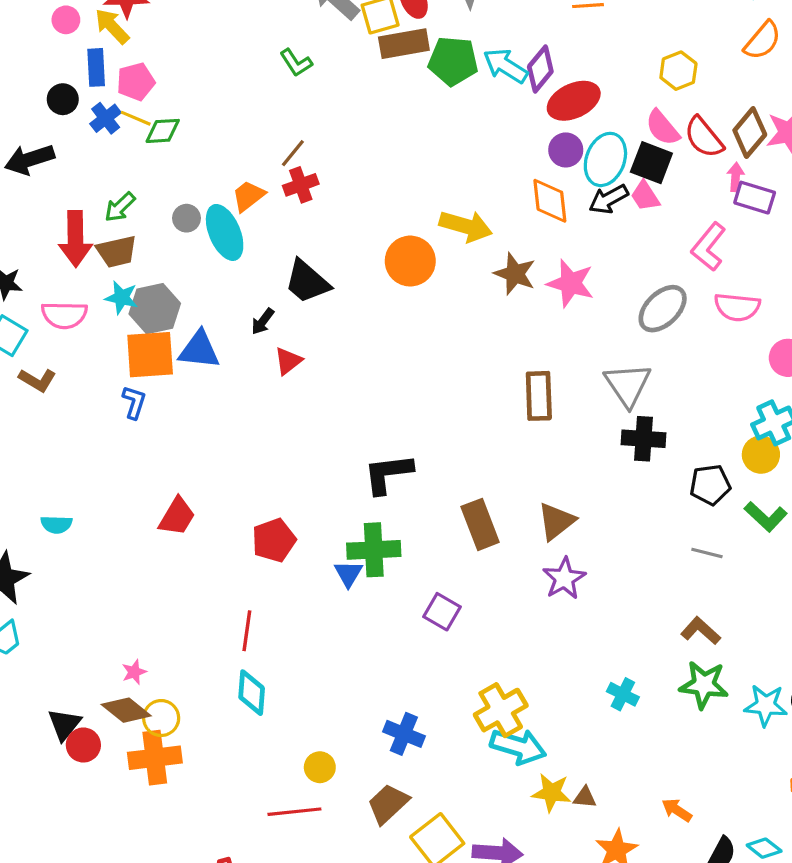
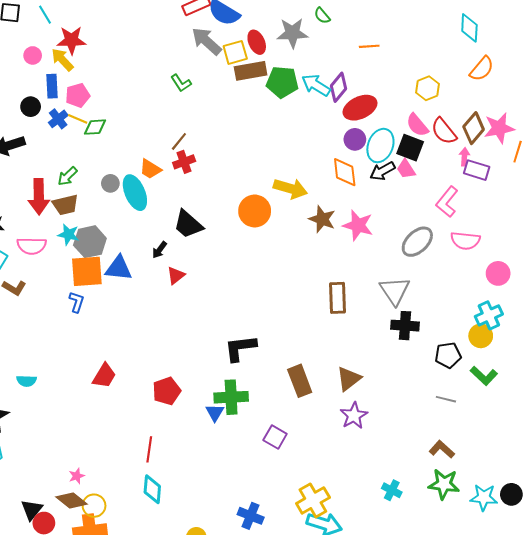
orange trapezoid: (248, 196) -> (150, 169), turned -110

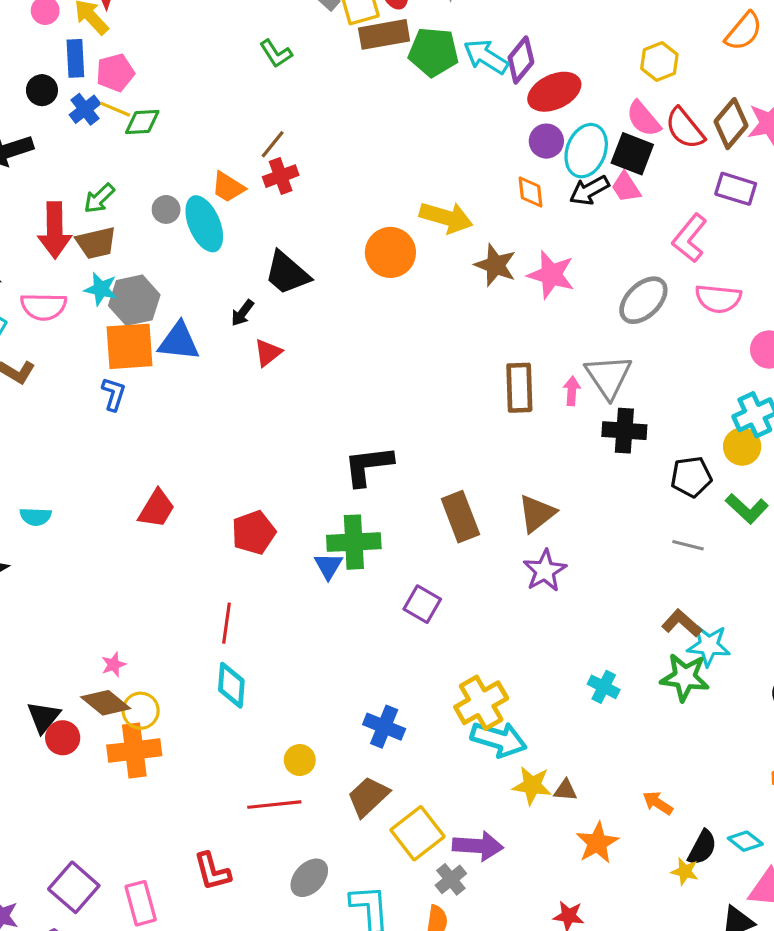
pink arrow: (464, 157) -> (572, 391), moved
orange diamond: (345, 172) -> (530, 192), size x0.7
cyan star: (484, 497) -> (709, 645), moved

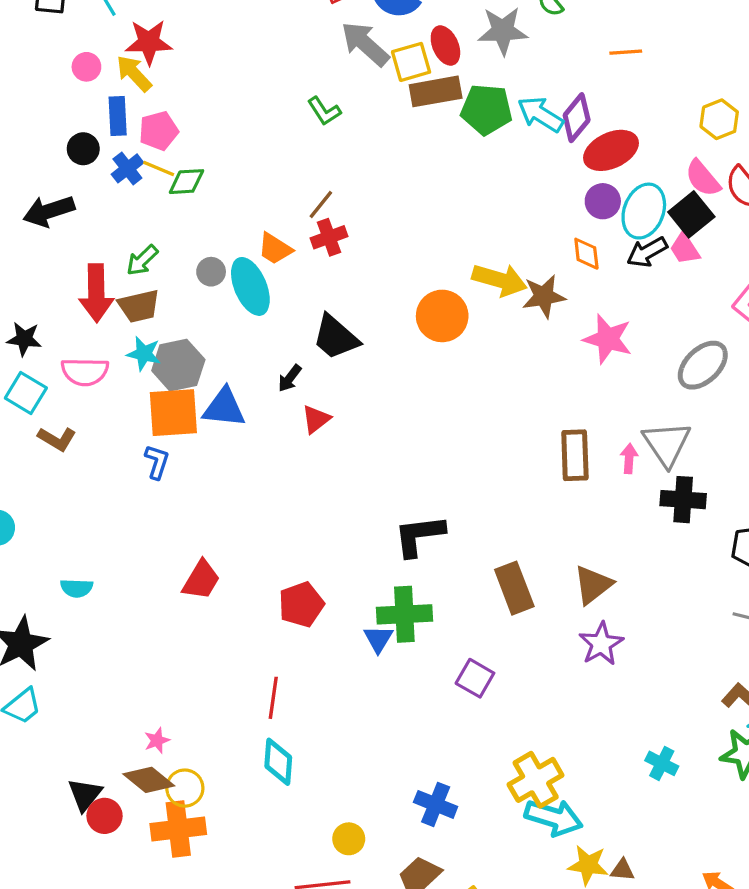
black square: (632, 154) -> (691, 214), turned 30
brown star: (495, 265) -> (544, 296), moved, turned -30

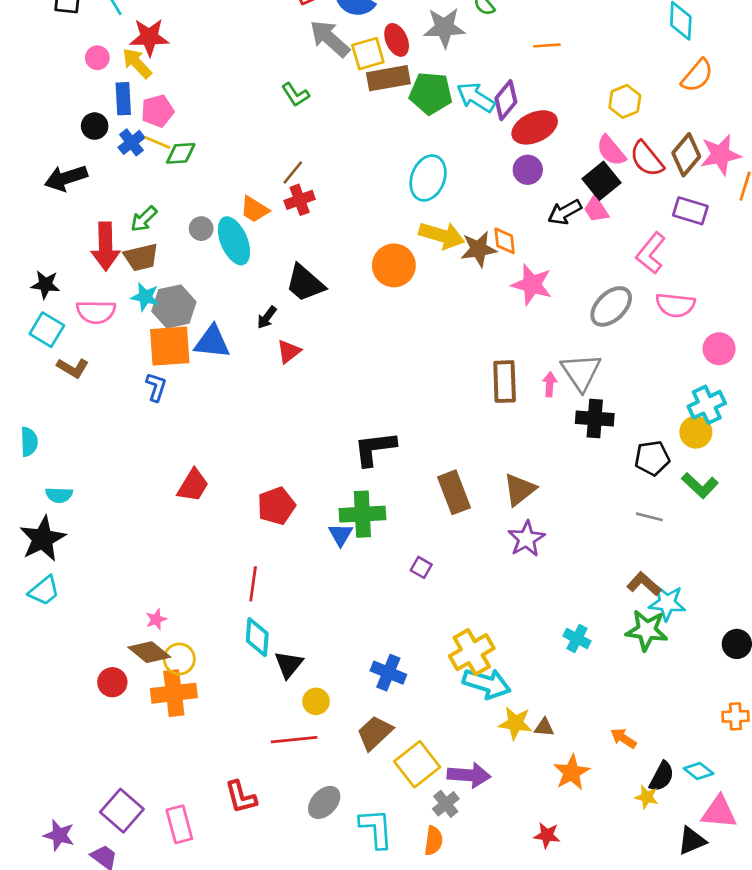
cyan ellipse: (644, 211) -> (428, 178), moved
orange diamond: (586, 254) -> (505, 241), moved
cyan semicircle: (77, 588) -> (59, 495), moved
purple square: (475, 678) -> (421, 567), size x0.7
black triangle: (85, 795) -> (289, 664), moved

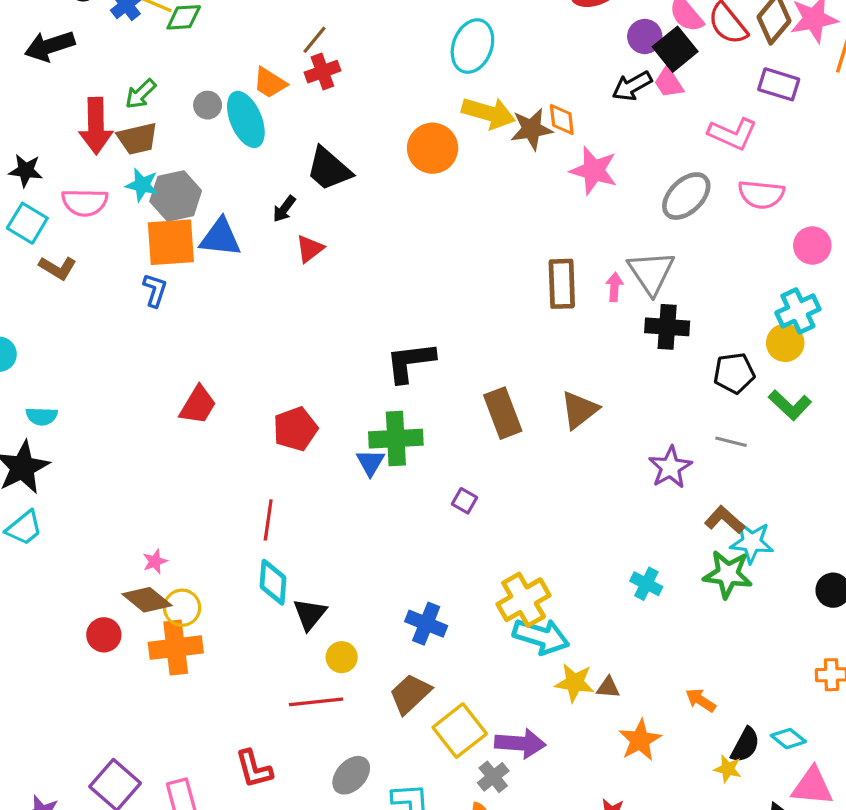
purple circle: (528, 170) -> (645, 36), moved
pink L-shape: (651, 253) -> (733, 134), turned -105
purple star: (526, 539) -> (670, 467), moved

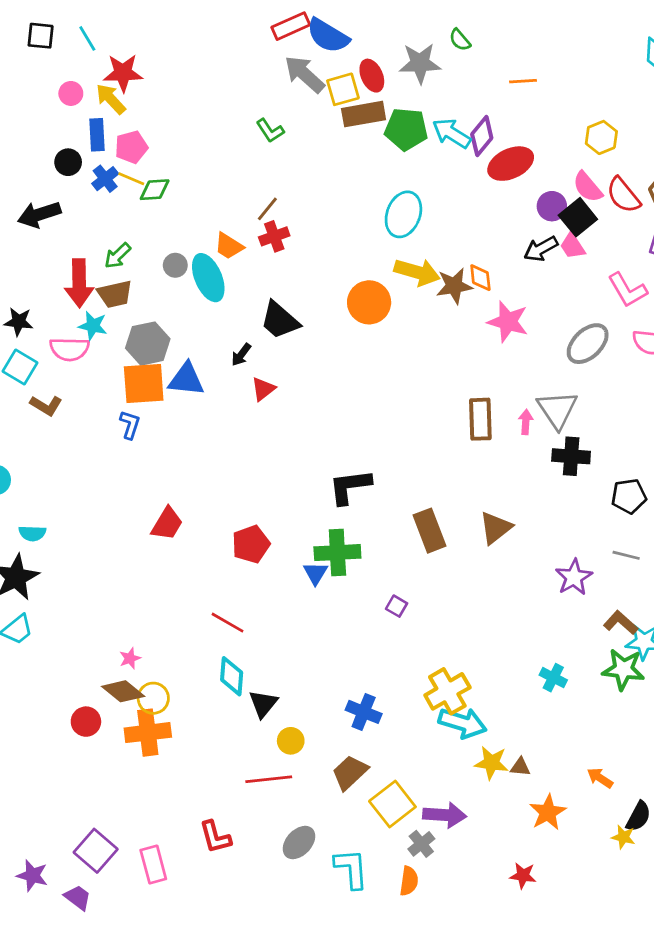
pink L-shape: (733, 134) -> (627, 290), turned 36
cyan star: (142, 185) -> (93, 326), moved
red line: (268, 520) -> (228, 623), turned -68

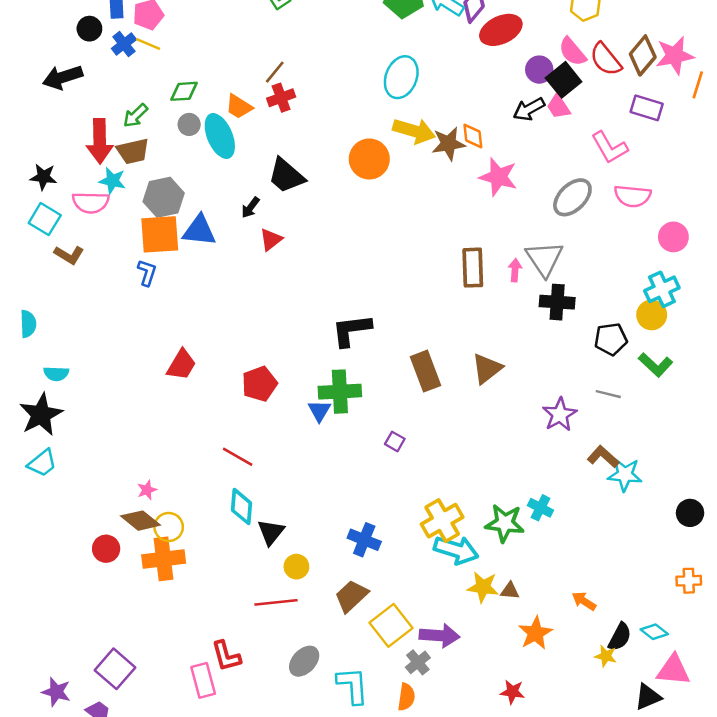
green diamond: (155, 190) -> (184, 91), moved
green star: (623, 669) -> (505, 523), moved
pink rectangle: (153, 865) -> (203, 680), moved

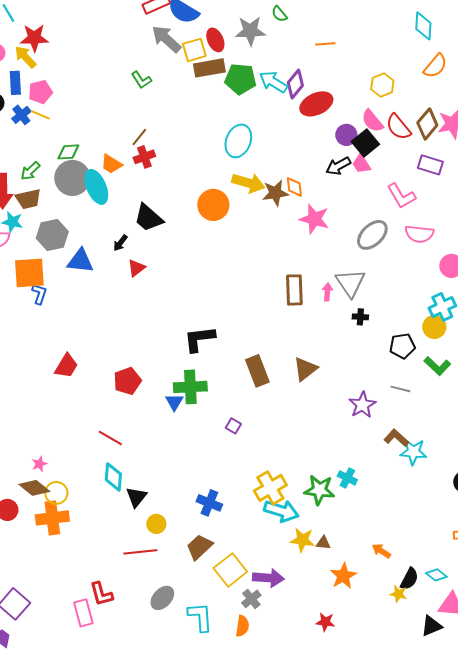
gray circle: (189, 124) -> (72, 178), size x2.0
orange square: (160, 234) -> (29, 273), moved
black cross: (557, 302) -> (360, 317), size x0.6

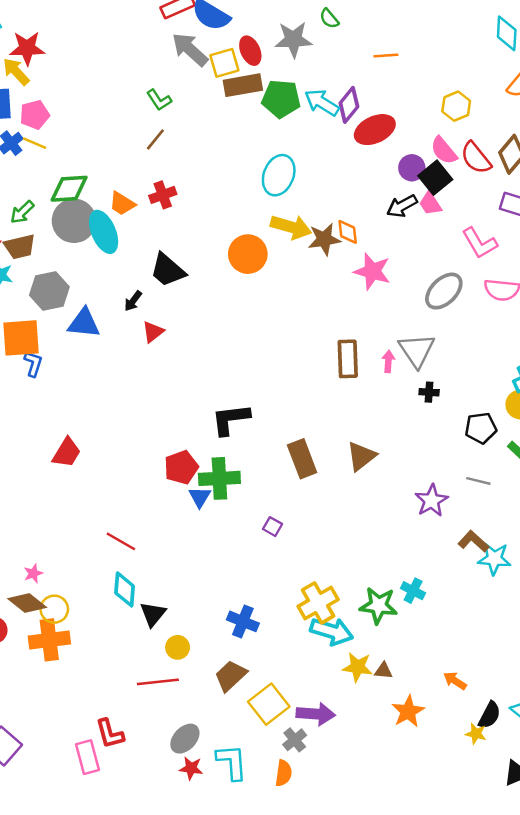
brown line: (139, 137) -> (155, 139), moved
green diamond: (68, 152) -> (69, 189), size x1.4
red pentagon: (127, 381) -> (181, 467), moved
red star: (325, 622) -> (191, 768), moved

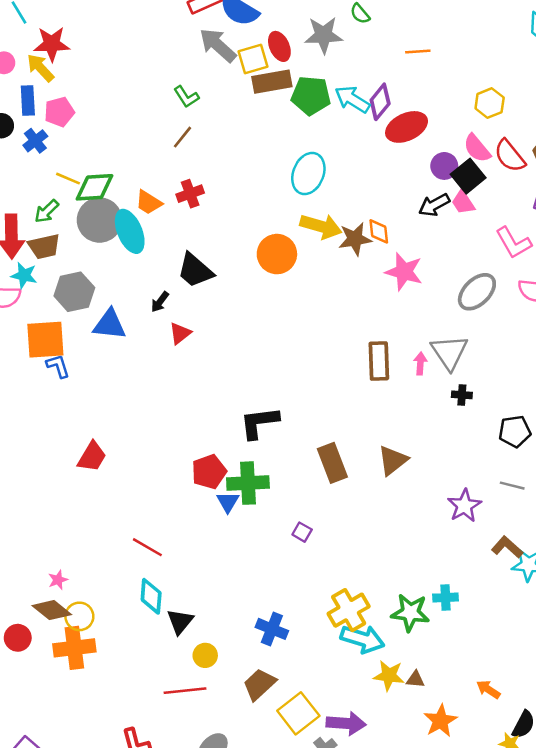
yellow line: (35, 143) -> (68, 179), moved
blue L-shape: (33, 364) -> (58, 366), turned -35
cyan cross: (413, 591) -> (446, 598), turned -30

